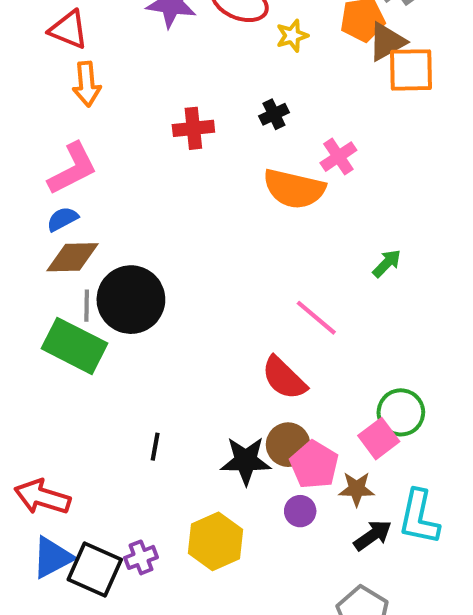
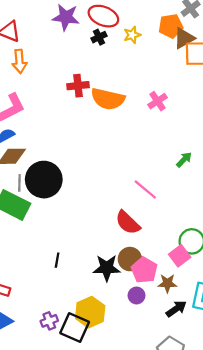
black cross: (274, 114) -> (99, 37), moved
orange semicircle: (294, 189) -> (108, 99), moved
black square: (95, 570) -> (75, 328), moved

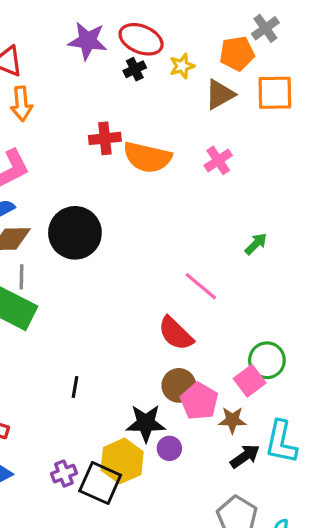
brown triangle: (184, 38) -> (220, 94), moved
black circle: (44, 180) -> (75, 233), moved
black star: (107, 268) -> (146, 423), moved
purple circle: (137, 295) -> (169, 448), moved

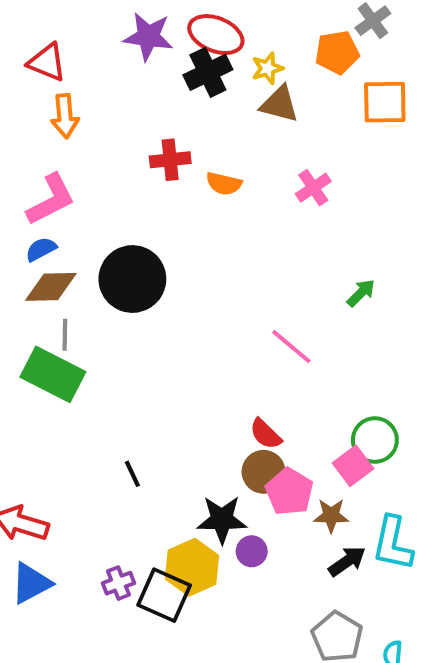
black cross: (135, 69) -> (208, 72), size x1.6
brown triangle: (220, 94) -> (279, 104), moved, turned 44
orange semicircle: (147, 157) -> (224, 184), size x0.6
red semicircle: (176, 334) -> (266, 434), moved, size x0.7
black line: (75, 387) -> (132, 474), turned -35

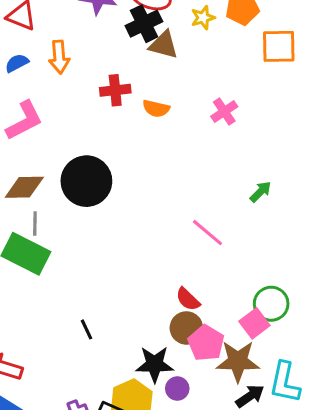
yellow star: (268, 68) -> (203, 18), moved
brown triangle: (279, 104) -> (164, 45), moved
orange arrow: (65, 116) -> (59, 57), moved
blue semicircle: (41, 249) -> (17, 63), moved
brown star: (331, 516) -> (238, 361), size x1.6

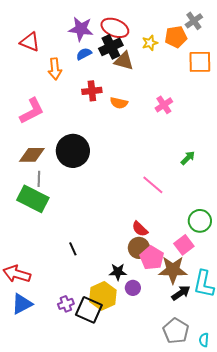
blue semicircle: (17, 63) -> (84, 54), moved
green circle: (271, 304) -> (200, 221), moved
black star: (155, 364) -> (118, 272), size x0.7

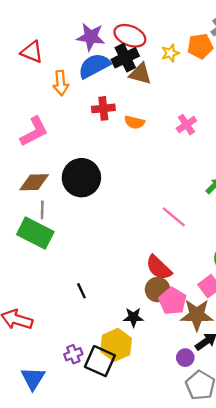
blue semicircle: (84, 54) -> (94, 66), size x1.8
red semicircle: (140, 229) -> (159, 268), size x1.4
purple circle: (133, 288) -> (185, 358), moved
blue triangle: (22, 304) -> (33, 378), moved, turned -30

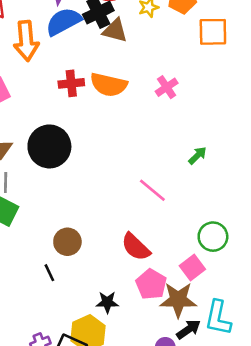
orange arrow: (61, 83) -> (26, 41), size x1.4
red cross: (103, 108) -> (71, 83), moved
orange semicircle: (134, 122) -> (109, 85), size x1.6
brown circle: (158, 290) -> (67, 242), moved

